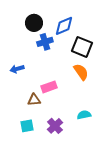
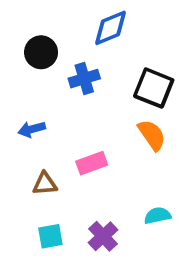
black circle: (34, 23) -> (41, 52), moved
blue diamond: (64, 26) -> (111, 28), moved
brown triangle: (34, 100) -> (45, 184), moved

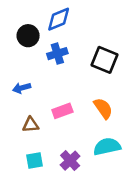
blue diamond: (111, 28) -> (59, 19), moved
orange semicircle: (152, 135) -> (103, 108), moved
cyan semicircle: (157, 216) -> (107, 147), size x1.5

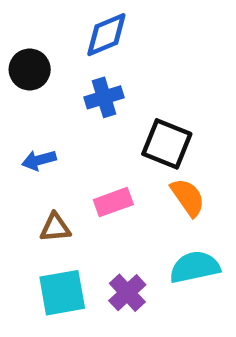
black circle: (28, 36) -> (30, 69), moved
black square: (104, 60) -> (167, 144), moved
cyan square: (34, 161) -> (62, 293), size x1.5

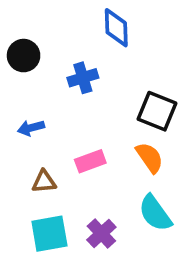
blue diamond: (106, 35) -> (116, 28), moved, turned -69
black square: (167, 144) -> (157, 111), moved
cyan semicircle: (195, 267) -> (155, 213), turned -114

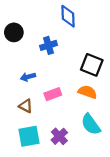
blue arrow: (31, 128) -> (28, 77), moved
orange semicircle: (150, 158) -> (87, 92), turned -36
brown triangle: (44, 182) -> (26, 106), turned 32

